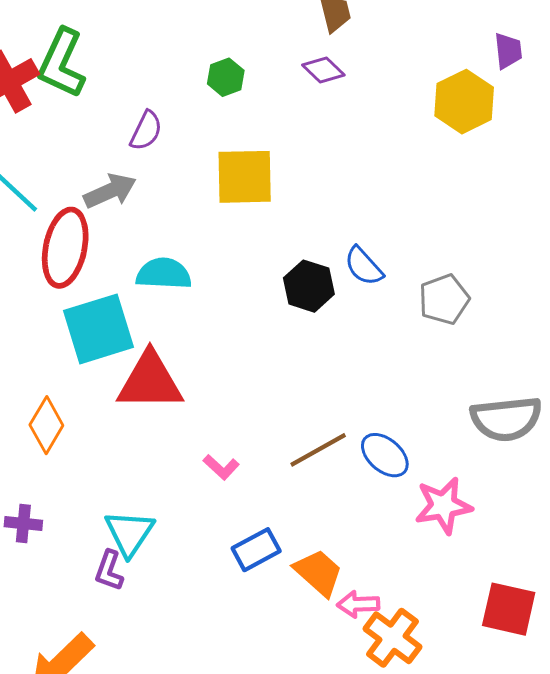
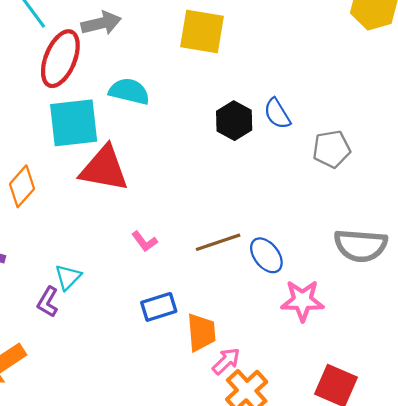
cyan triangle: (129, 533) -> (68, 277), size x0.7
orange trapezoid: (318, 573) -> (201, 332), turned 33
pink arrow: (358, 604) -> (226, 361), turned 128

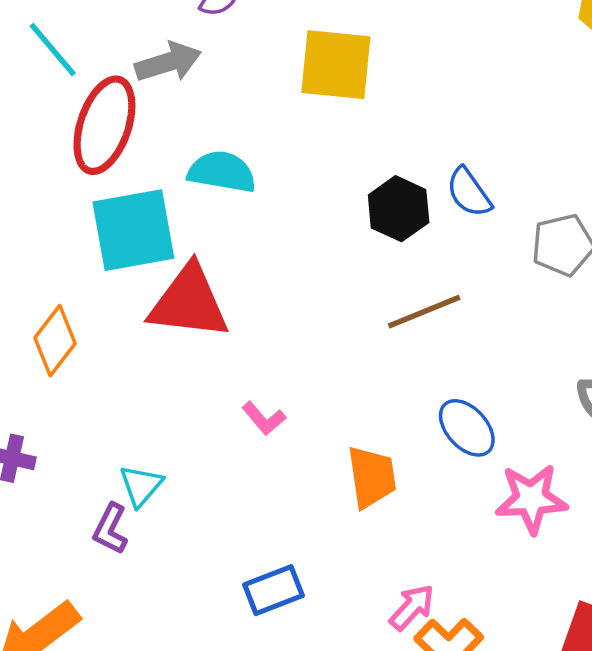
brown line: (218, 242) -> (424, 312), moved
blue rectangle: (159, 307) -> (274, 590), moved
orange trapezoid: (201, 332) -> (372, 477), moved

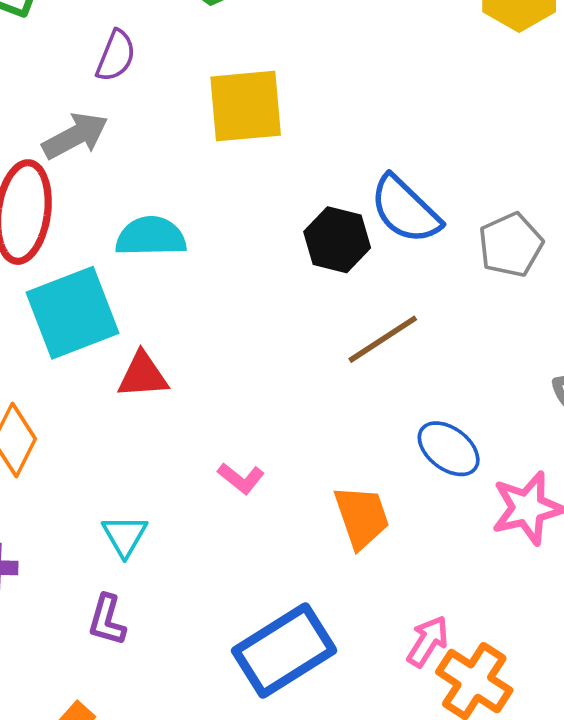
blue semicircle: (469, 192) -> (405, 210), size x1.4
red triangle: (189, 302) -> (143, 375), size x0.6
cyan triangle: (141, 486) -> (125, 536), moved
blue rectangle: (274, 590) -> (284, 651), size x1.6

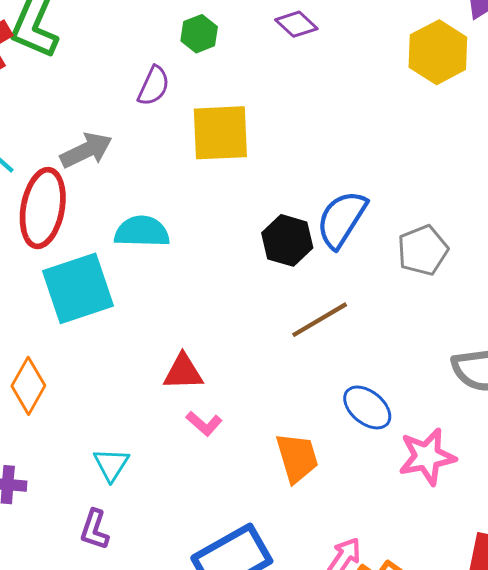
purple semicircle: (116, 56) -> (154, 86), moved
blue semicircle: (405, 210) -> (342, 219), turned 76
red triangle: (143, 375) -> (183, 372), moved

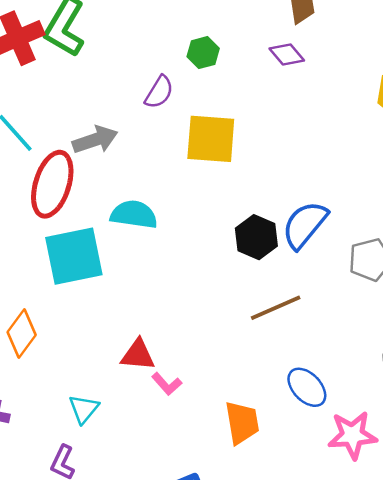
red triangle: (183, 372) -> (138, 355), moved

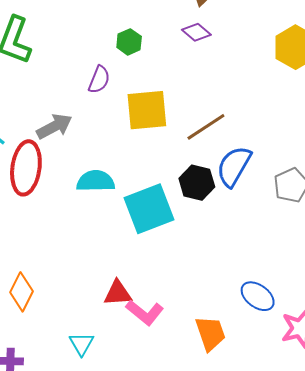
cyan square: (74, 256) -> (149, 209), moved
brown line: (276, 308) -> (206, 127), moved
pink L-shape: (167, 384) -> (145, 312), size x1.5

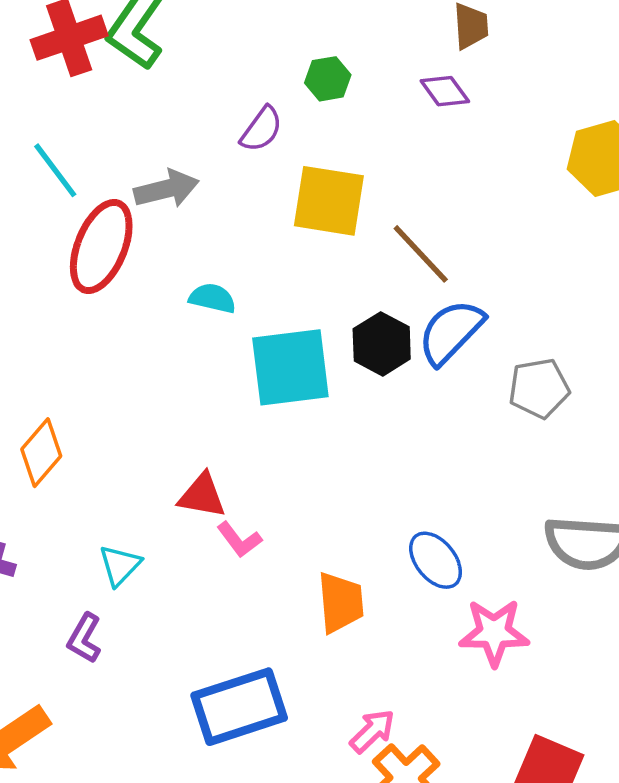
brown line: (206, 127) -> (421, 254), turned 66
cyan semicircle: (96, 181) -> (212, 298), size x0.7
pink L-shape: (145, 312) -> (239, 540), size x0.7

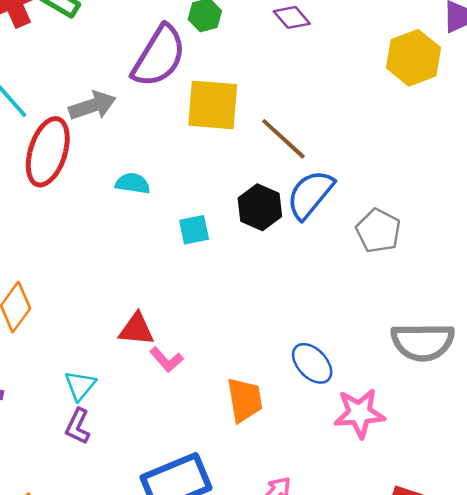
purple semicircle: (261, 129) -> (159, 56), size x1.8
cyan square: (290, 367) -> (194, 230), size x0.5
gray pentagon: (539, 388) -> (378, 231), turned -30
purple L-shape: (84, 638) -> (78, 426), moved

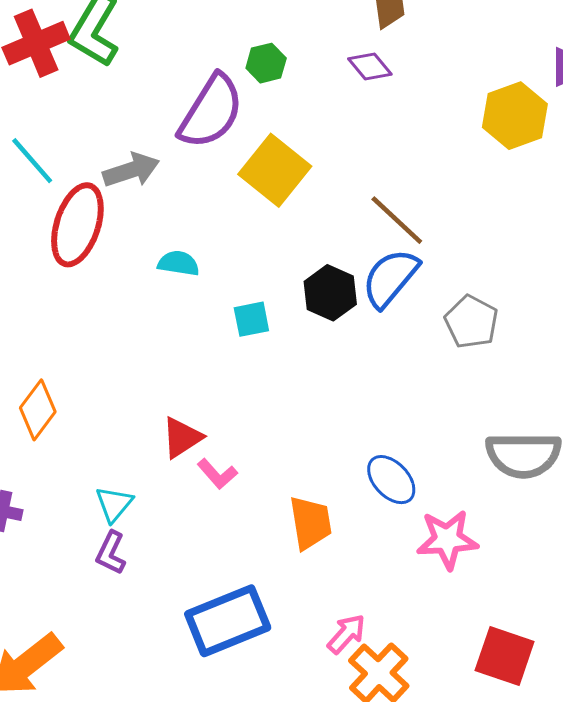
yellow square: (213, 105) -> (275, 170), turned 34
brown line: (283, 139) -> (397, 220), moved
red triangle: (136, 329) -> (182, 438), turned -39

